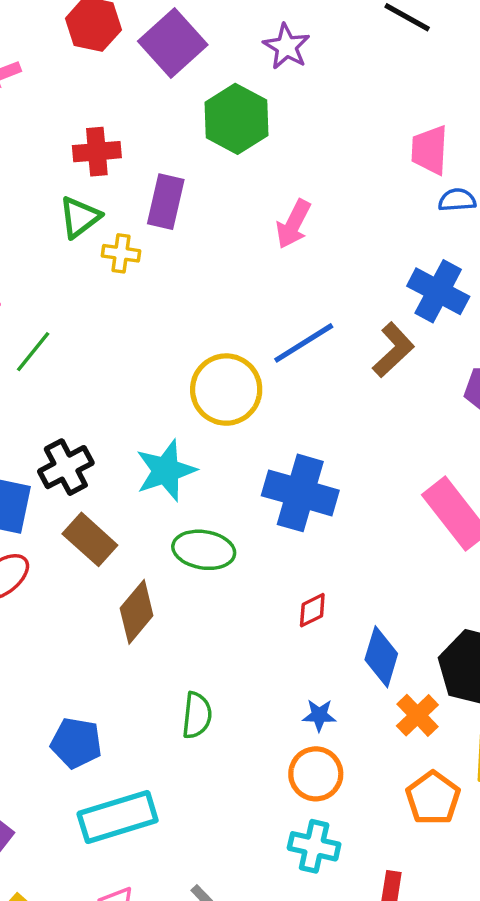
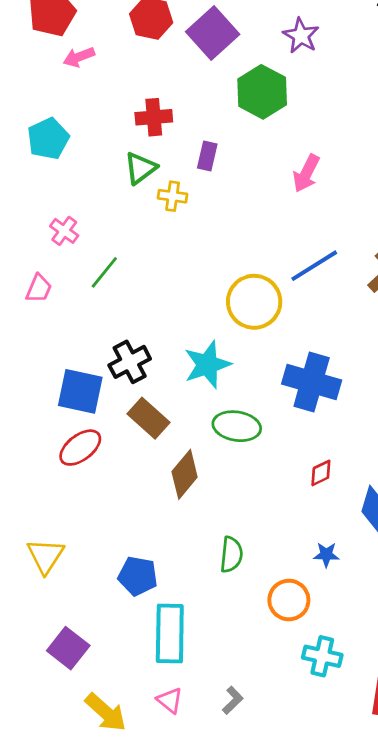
purple rectangle: (166, 202) -> (207, 156), size x0.7
orange circle: (316, 774) -> (289, 600), moved
cyan rectangle: (118, 817) -> (170, 633), turned -72

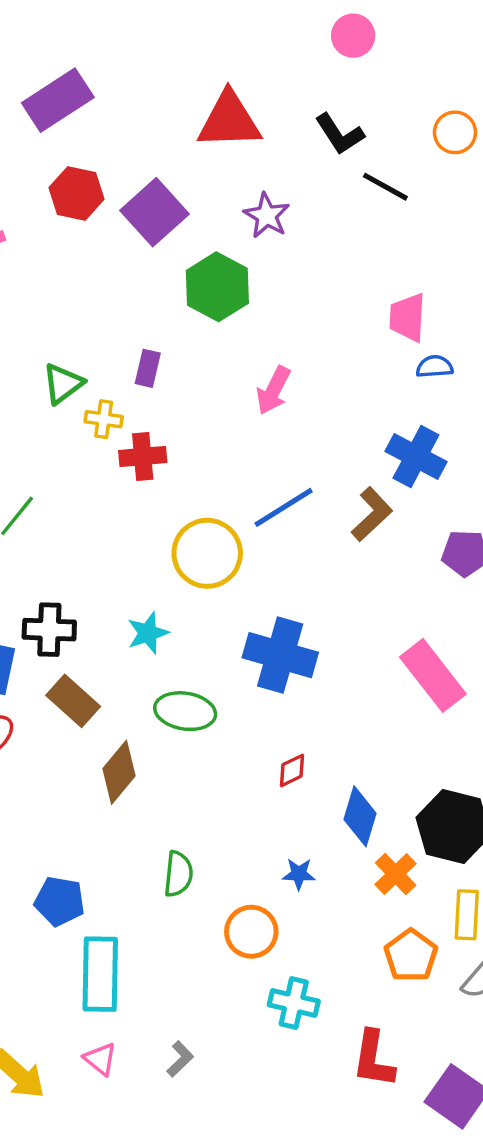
red cross: (154, 117) -> (143, 457), moved
black cross: (130, 362) -> (49, 630), turned 30
cyan star: (207, 365) -> (148, 633), size x0.7

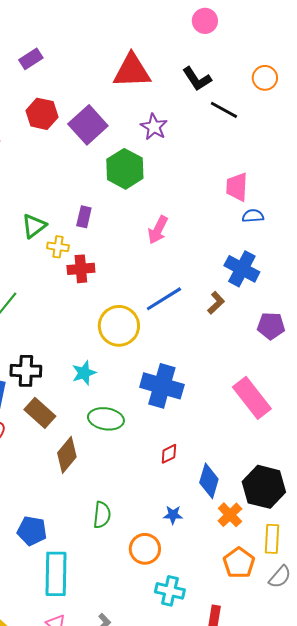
purple rectangle: (58, 100) -> (31, 59), size x0.6
brown L-shape: (372, 514) -> (216, 303), size x0.7

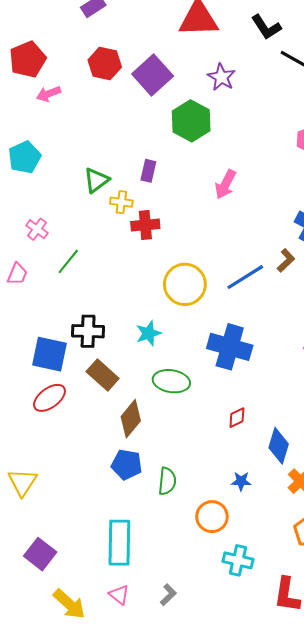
blue line: (164, 299) -> (245, 277), moved
blue pentagon: (32, 531) -> (127, 465), moved

